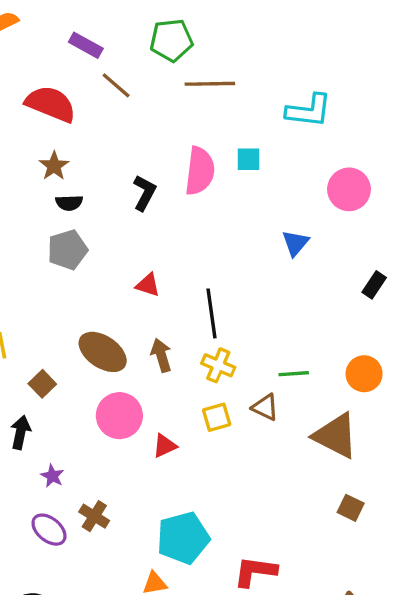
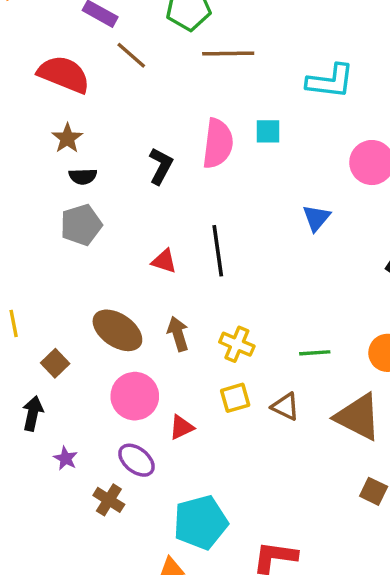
black line: (212, 313) -> (218, 251), moved
brown triangle: (265, 407) -> (285, 406), moved
purple ellipse: (49, 530) -> (136, 460), moved

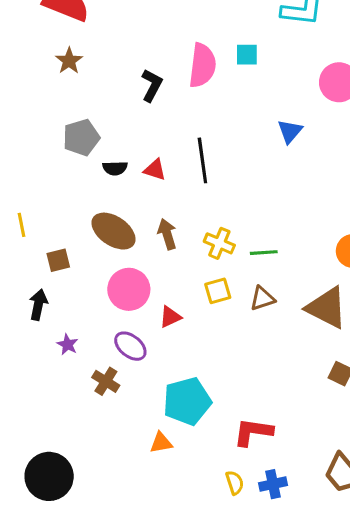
black semicircle: (83, 176) -> (115, 168), moved
green line: (315, 353) -> (264, 253), moved
brown square: (55, 363) -> (58, 260), turned 30
brown triangle: (285, 406) -> (262, 299), turned -44

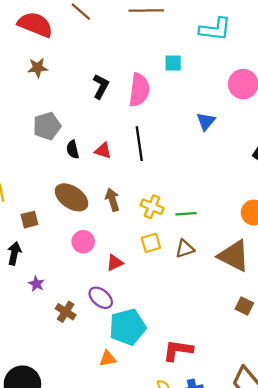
brown star: (69, 61) -> (38, 68), turned 30
pink semicircle: (202, 65) -> (139, 90), moved
black semicircle: (115, 168) -> (73, 149), turned 78
pink circle: (129, 289) -> (83, 242), size x0.7
purple ellipse: (130, 346) -> (101, 298), moved

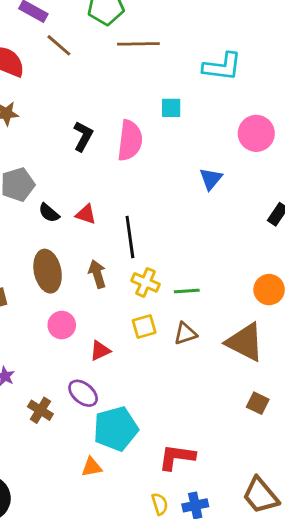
black line: (139, 144) -> (130, 237), moved
black semicircle: (73, 149) -> (49, 213), turned -36
brown ellipse: (71, 197) -> (48, 271), turned 44

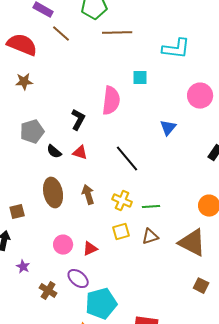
black L-shape: (83, 136) -> (78, 120), moved
black line: (130, 237) -> (127, 159), moved, turned -32
pink circle: (62, 325) -> (63, 245), moved

